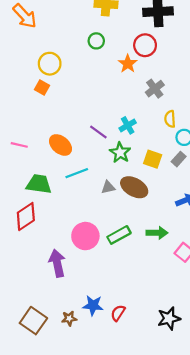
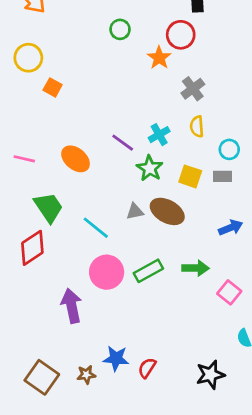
yellow circle: (50, 64) -> (28, 58), moved
yellow semicircle: (170, 119) -> (197, 126), moved
gray rectangle: (179, 159) -> (223, 176), turned 48
cyan line: (77, 173) -> (96, 228), moved, turned 60
green trapezoid: (39, 184) -> (49, 207), turned 48

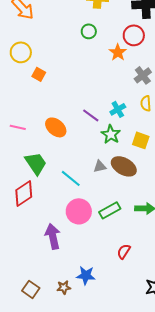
red semicircle: (147, 368) -> (124, 251), moved
brown square: (42, 377) -> (31, 289), size x0.7

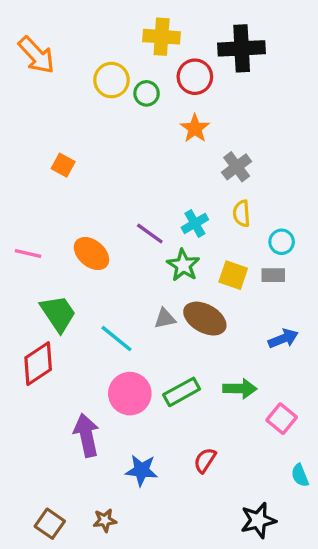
red circle: (134, 35) -> (195, 77), moved
yellow circle: (21, 52) -> (111, 80), moved
blue star: (86, 275) -> (142, 470), moved

